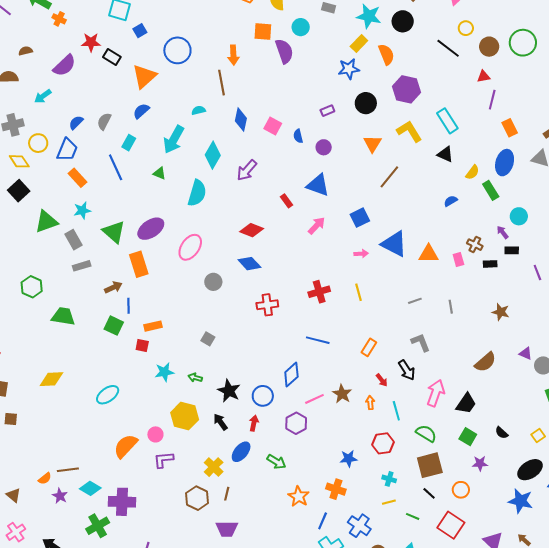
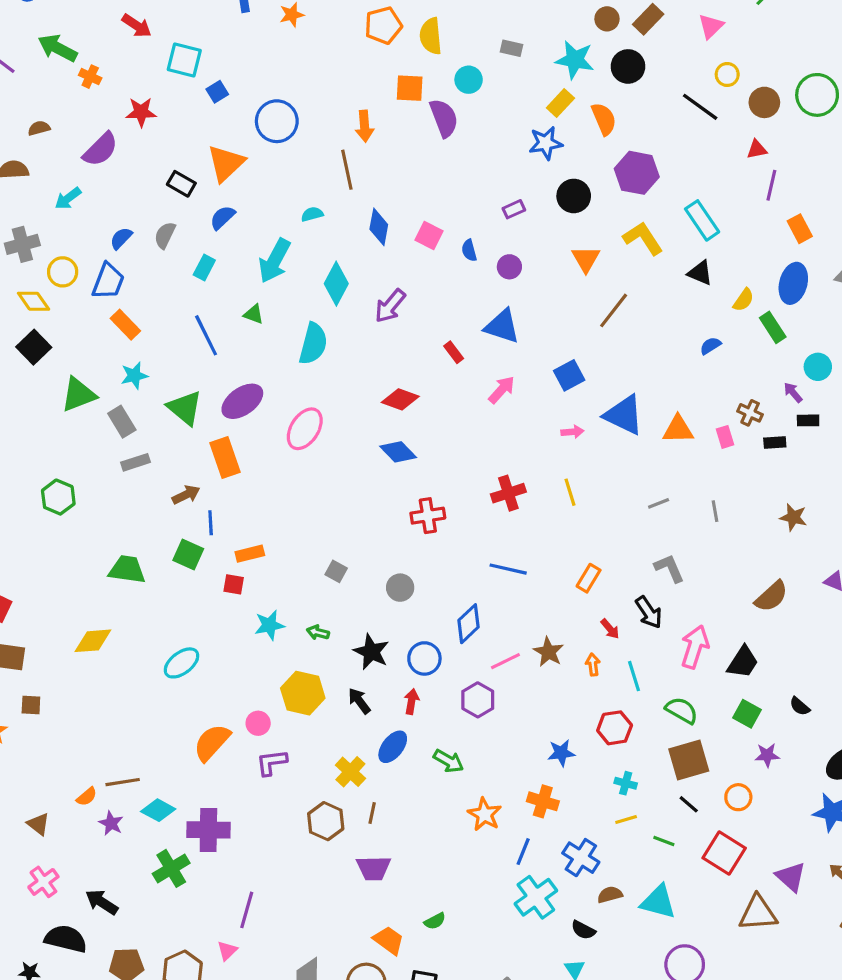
black rectangle: (112, 57) -> (181, 184), moved
blue line: (116, 167) -> (206, 335), moved
gray circle: (213, 282) -> (400, 588), moved
green trapezoid: (63, 316) -> (127, 570), moved

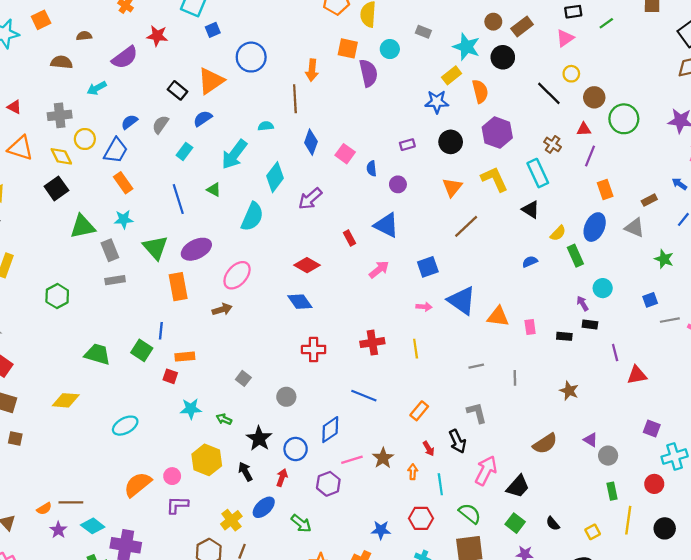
green circle: (817, 95) -> (624, 119), moved
brown cross: (750, 413) -> (553, 144), moved
brown arrow: (186, 495) -> (222, 309), moved

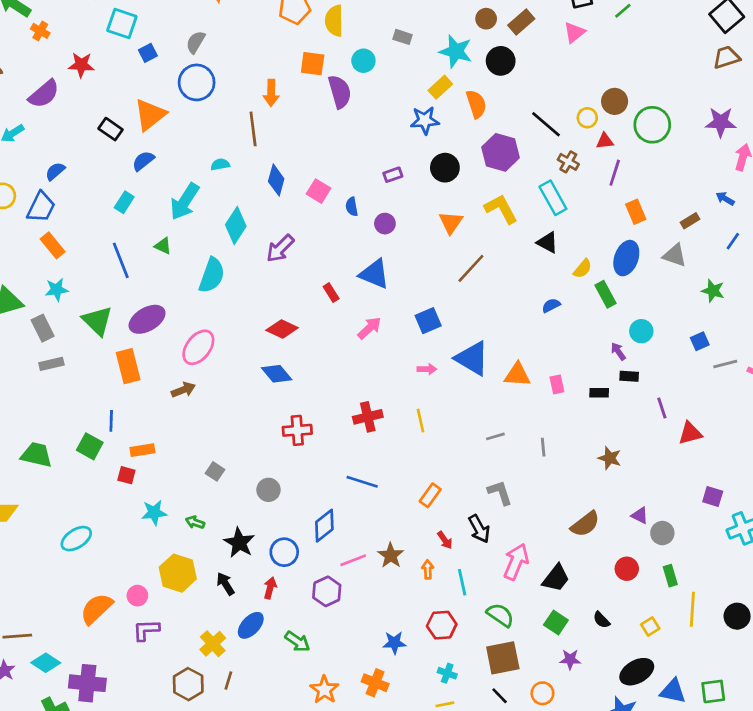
yellow circle: (571, 74) -> (587, 118), moved
black line: (549, 93) -> (546, 124), moved
gray semicircle: (160, 125) -> (196, 42), moved
red circle: (654, 484) -> (627, 569), moved

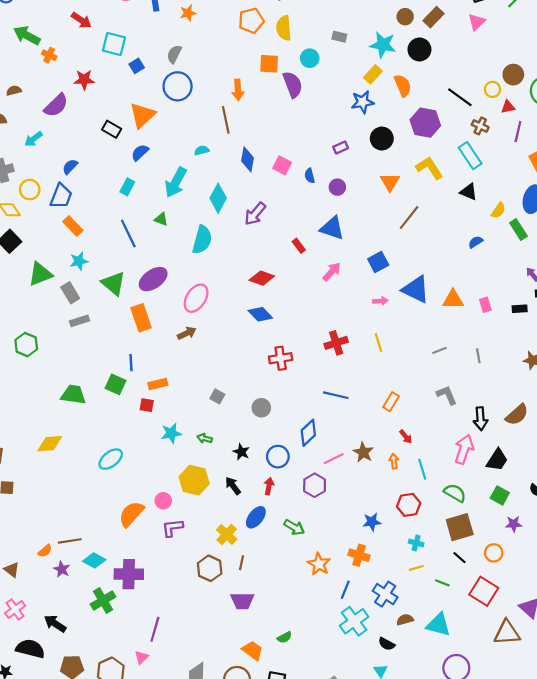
black arrow: (479, 529) -> (480, 419), moved, turned 30
black star: (239, 543) -> (241, 452), size x0.7

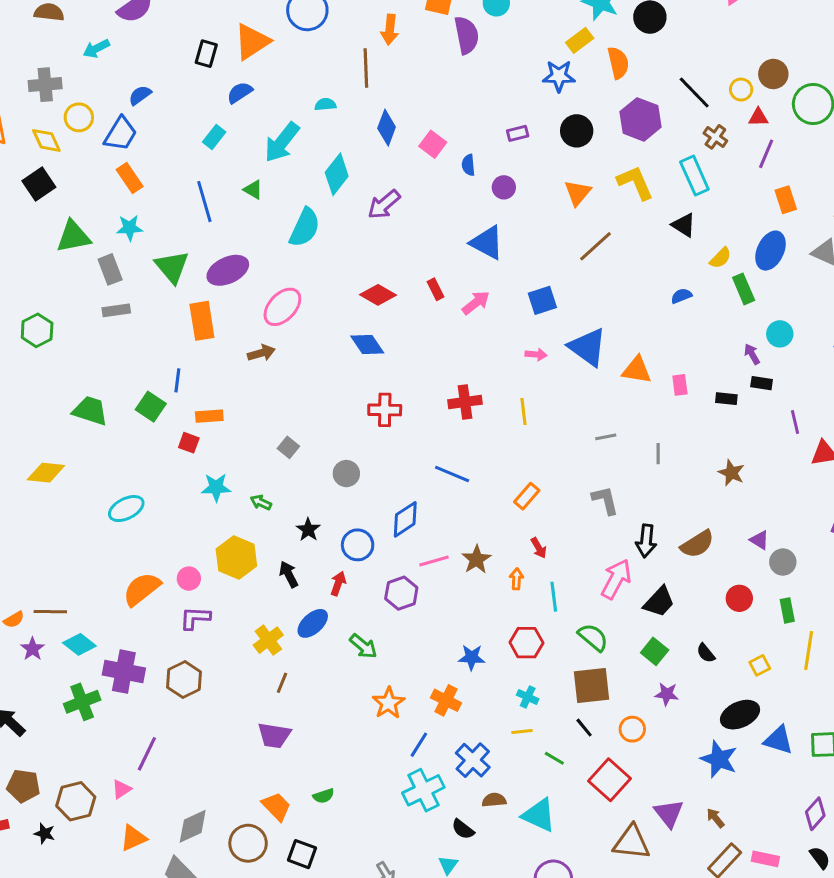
black rectangle: (112, 129) -> (206, 54), turned 66
red rectangle: (299, 246) -> (436, 289), moved
brown hexagon: (210, 568) -> (184, 680), moved

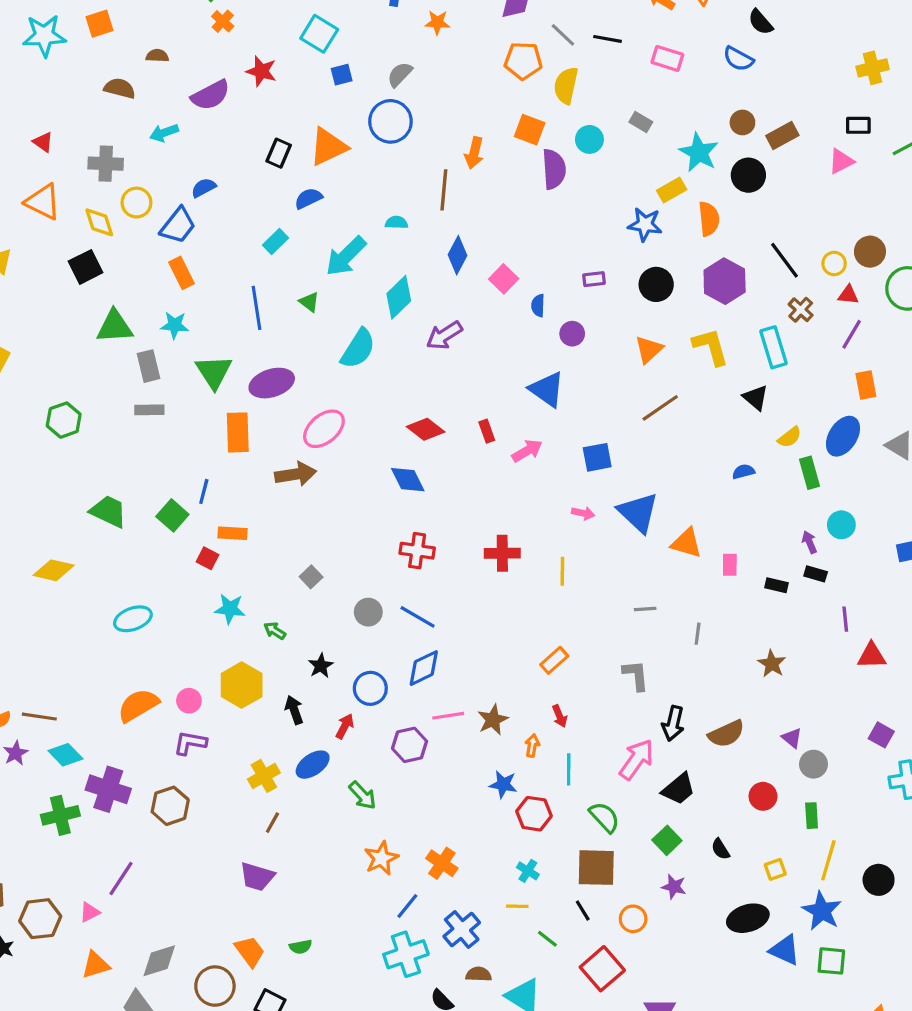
brown arrow: (261, 353) -> (296, 474), size x1.4
blue line: (452, 474) -> (418, 617), moved
blue star: (472, 657) -> (503, 784), moved
blue star: (719, 759) -> (822, 911), moved

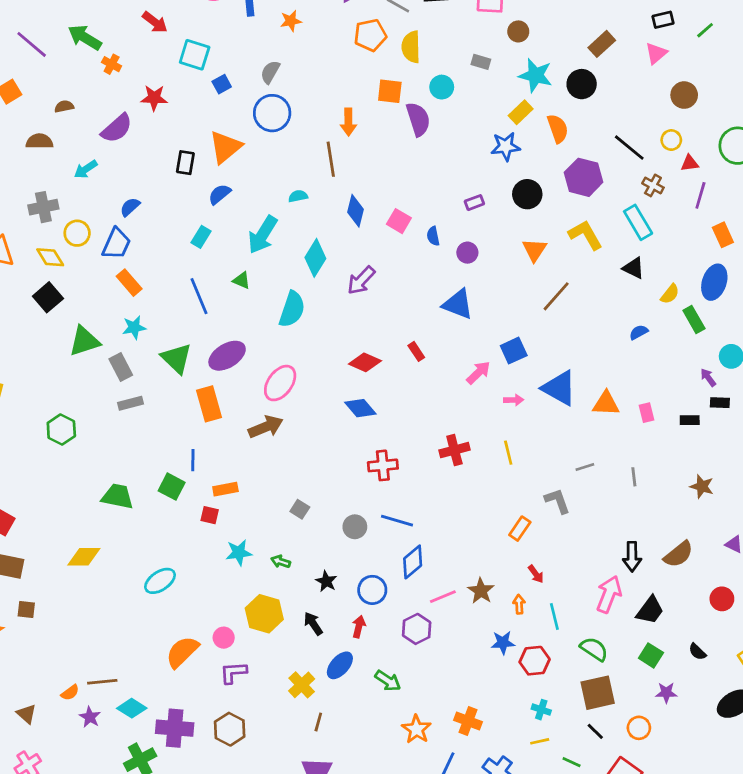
brown circle: (742, 122) -> (518, 31), moved
brown circle: (870, 252) -> (684, 95), moved
pink arrow: (527, 451) -> (478, 373), moved
gray L-shape: (636, 675) -> (557, 501), moved

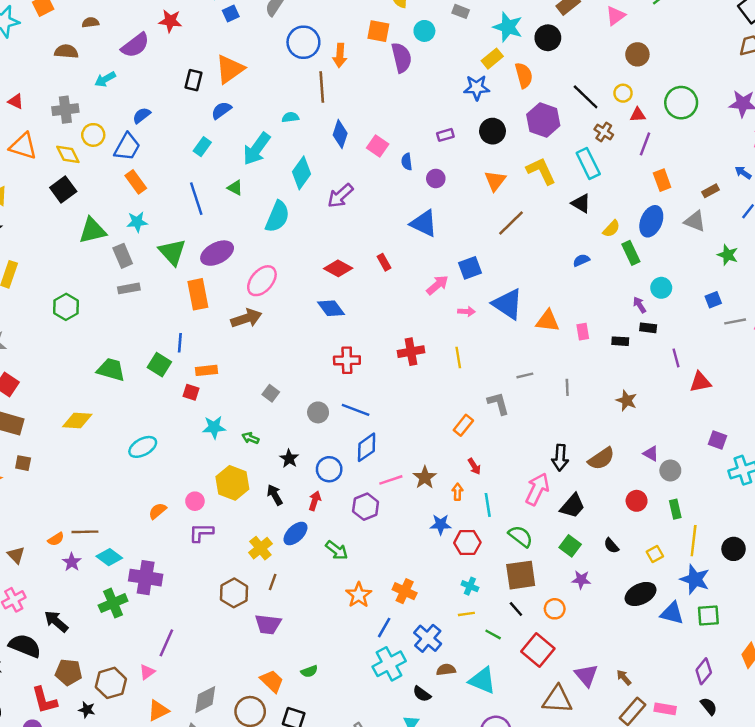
blue circle: (272, 113) -> (303, 42), moved
orange semicircle: (182, 652) -> (157, 511), size x0.6
brown hexagon: (230, 729) -> (234, 593), moved

